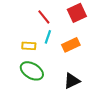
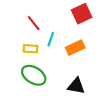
red line: (44, 17) -> (34, 23), moved
black triangle: (72, 81) -> (76, 86), turned 36

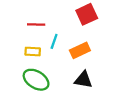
red line: (34, 23) -> (36, 24), turned -49
black triangle: (76, 86) -> (83, 80), moved

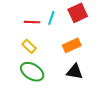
cyan line: (54, 41) -> (51, 18), moved
yellow rectangle: (33, 52) -> (29, 46), turned 40

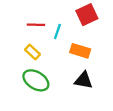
cyan line: (51, 18) -> (57, 32), moved
orange rectangle: (72, 45) -> (80, 51), turned 42

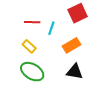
orange rectangle: (80, 51) -> (72, 45), turned -48

